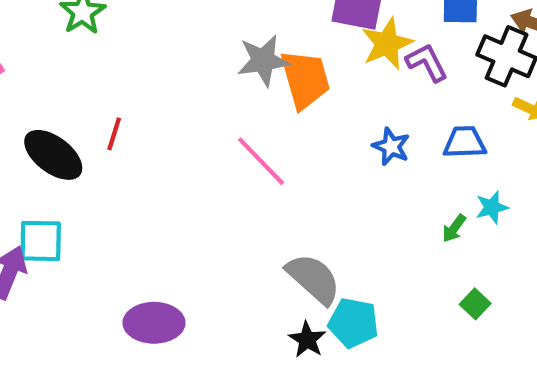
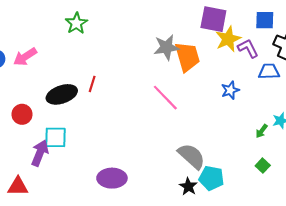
blue trapezoid: (465, 142) -> (269, 71), moved
blue star: (391, 146) -> (230, 90), turned 30
black ellipse: (53, 155) -> (62, 94), turned -56
green square: (475, 304) -> (263, 166), moved

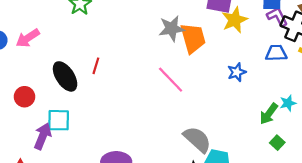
purple L-shape: (248, 48) -> (277, 17), moved
black ellipse: (62, 94) -> (65, 76), turned 76
green arrow: (262, 131) -> (269, 114), size x1.5
green square: (263, 166) -> (277, 143), moved

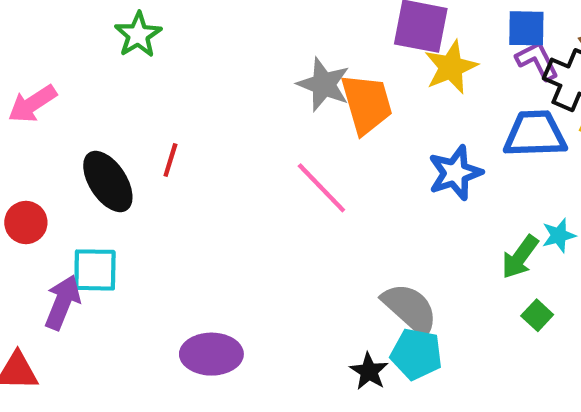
gray star: (172, 28) -> (324, 84), turned 30
blue trapezoid: (276, 53) -> (535, 134), size x1.4
blue star: (237, 72) -> (455, 173), size x1.4
gray semicircle: (197, 139) -> (410, 309), moved

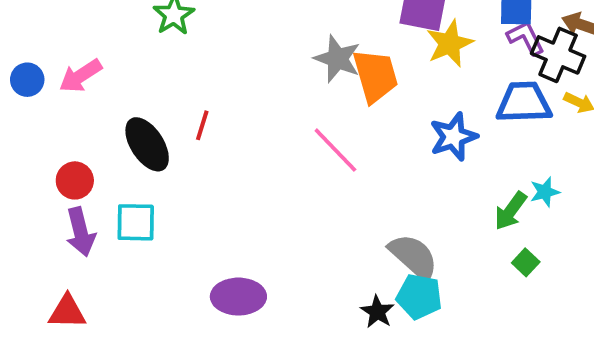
purple arrow: (63, 302) -> (81, 232), moved, turned 144

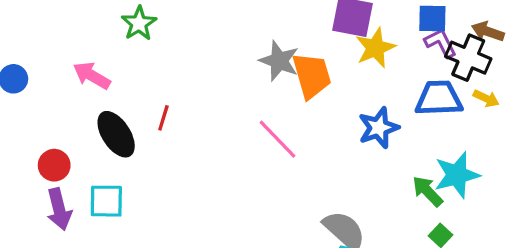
pink arrow: (81, 76) -> (92, 76), moved, turned 63
cyan star: (545, 192) -> (457, 175), size x1.8
green arrow: (510, 211) -> (427, 191), turned 100

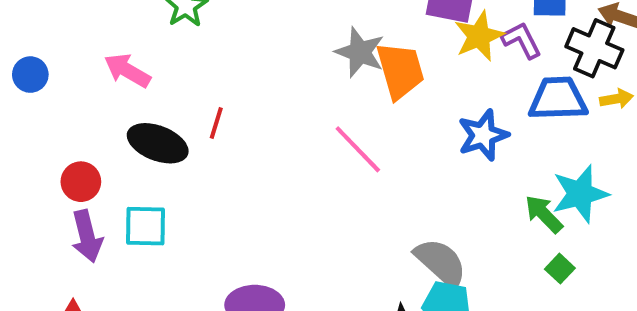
purple L-shape: (441, 43) -> (521, 40), moved
yellow arrow: (486, 98) -> (617, 99), turned -35
black ellipse: (116, 134) -> (158, 143), turned -36

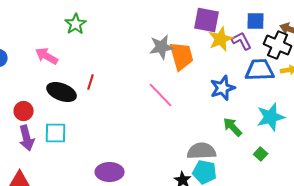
gray star: (360, 52) -> (162, 47), turned -30
green arrow: (544, 214) -> (233, 127), moved
gray semicircle: (441, 263) -> (202, 151), turned -44

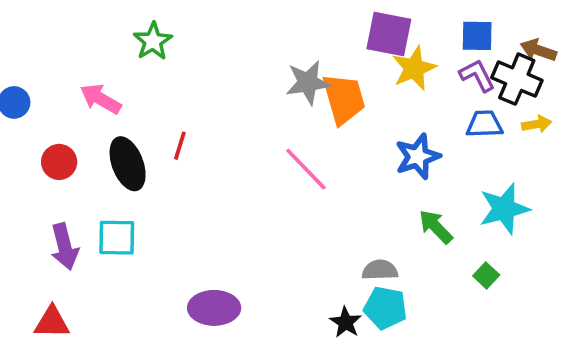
purple L-shape: (242, 41) -> (477, 75), moved
blue trapezoid: (260, 70) -> (484, 124), size x0.7
black ellipse: (62, 92) -> (128, 164), turned 48
red circle: (24, 111) -> (59, 162), moved
gray semicircle: (202, 151) -> (380, 270), size x0.7

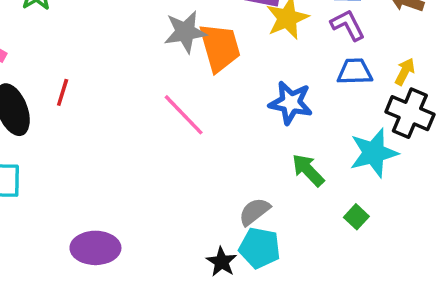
black cross: (517, 79) -> (410, 113), moved
yellow arrow: (537, 124) -> (405, 72), turned -52
blue star: (418, 157) -> (291, 103), turned 30
gray semicircle: (380, 270) -> (254, 212), turned -36

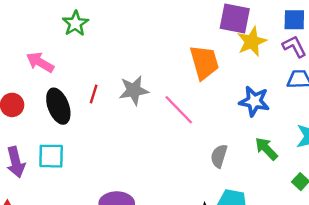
gray star: (185, 32) -> (134, 90), moved
gray semicircle: (254, 212) -> (219, 156), moved, turned -35

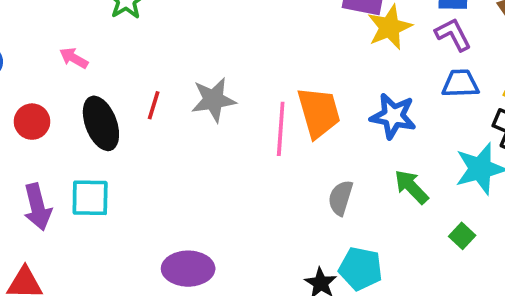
pink arrow: (40, 62) -> (74, 58), size x0.7
orange trapezoid: (204, 62) -> (319, 112), moved
pink line: (179, 110) -> (281, 129), turned 48

